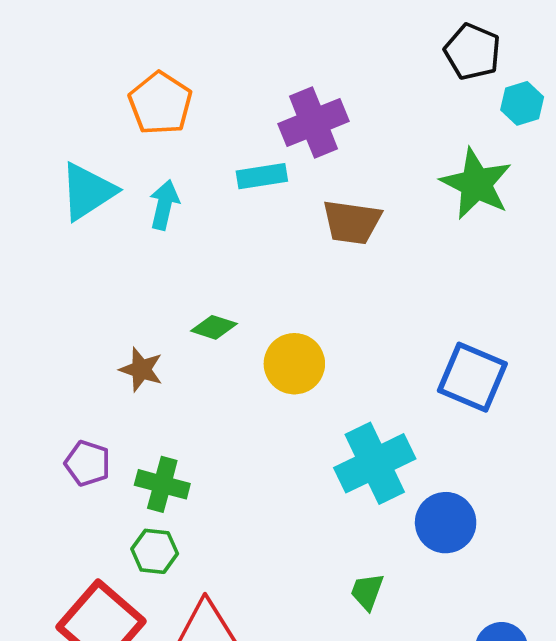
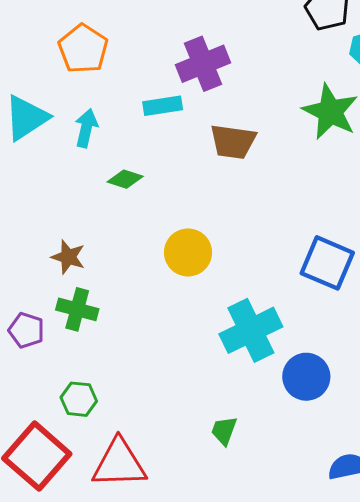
green diamond: (214, 327) -> (125, 179), moved
green cross: (162, 484) -> (77, 309), moved
green trapezoid: (367, 592) -> (224, 431), moved

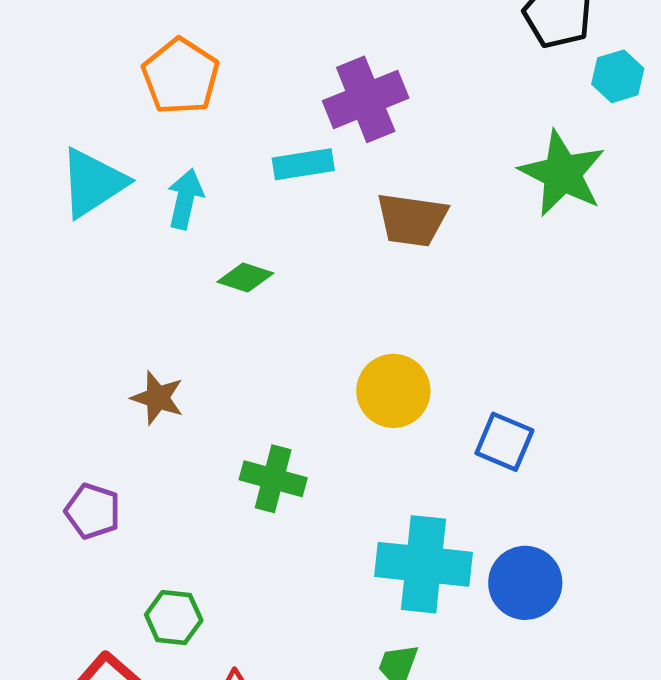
yellow circle: (188, 252) -> (393, 391), moved
blue square: (327, 263) -> (504, 442), moved, size x0.7
green cross: (77, 309) -> (273, 479), moved
cyan cross: (251, 330) -> (423, 564), moved, turned 32

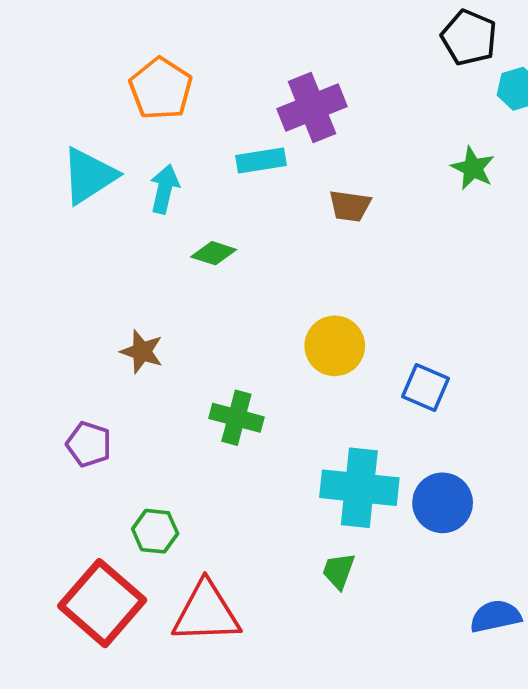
green star: (562, 173) -> (473, 168), size x0.6
brown trapezoid: (412, 220) -> (350, 206), size x0.7

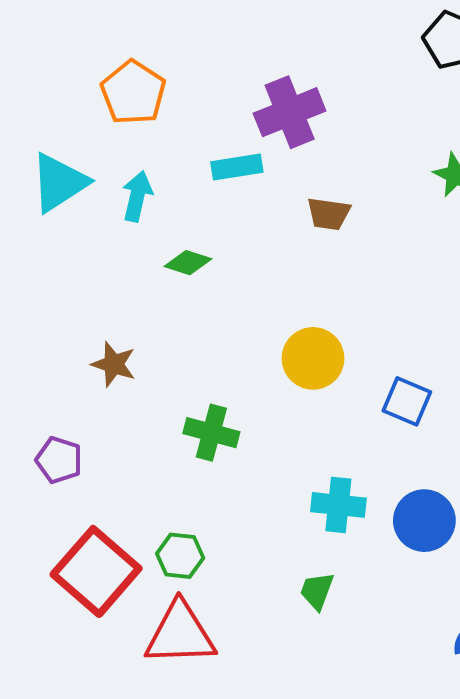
cyan cross: (359, 488) -> (338, 505), size x0.7
green hexagon: (155, 531) -> (180, 556), moved
red square: (102, 603) -> (96, 571), moved

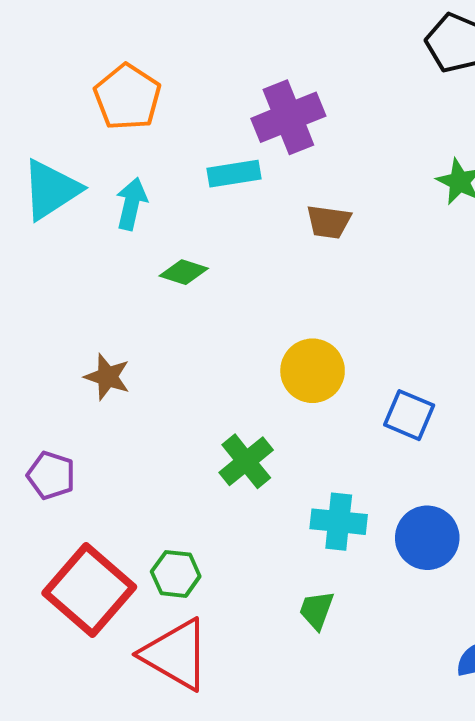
green cross: (211, 433) -> (246, 461), moved, turned 36
red triangle: (180, 634) -> (176, 654), turned 32

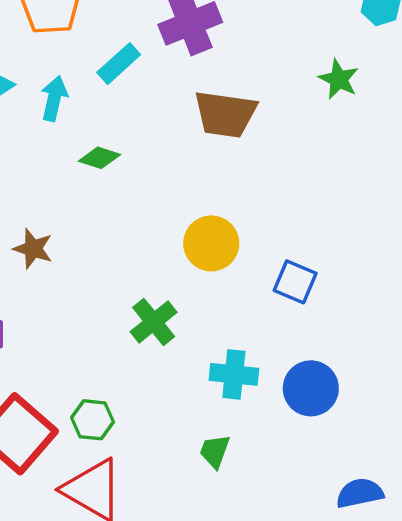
cyan rectangle: (234, 174) -> (119, 64), moved, turned -33
brown trapezoid: (329, 222) -> (225, 114), size x1.6

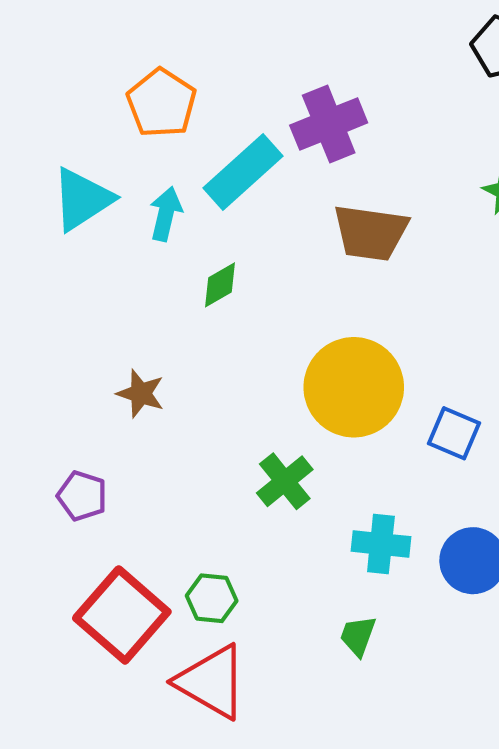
cyan rectangle: (119, 64) -> (243, 172), size x1.5
green diamond: (99, 158) -> (220, 285), turned -48
yellow circle: (211, 243) -> (354, 387), size x1.5

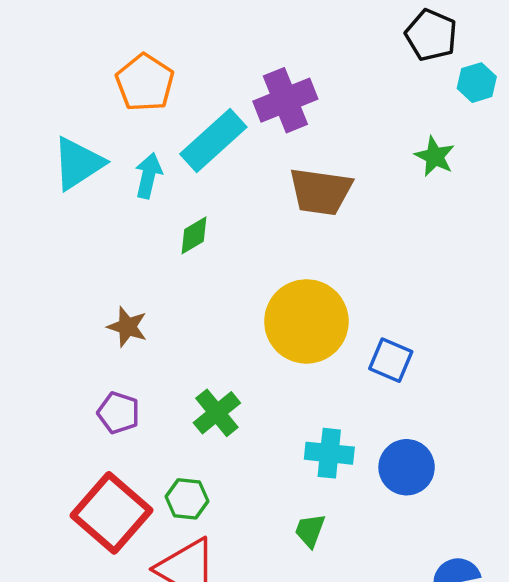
green cross: (285, 481) -> (217, 413), moved
purple pentagon: (82, 496) -> (119, 413), moved

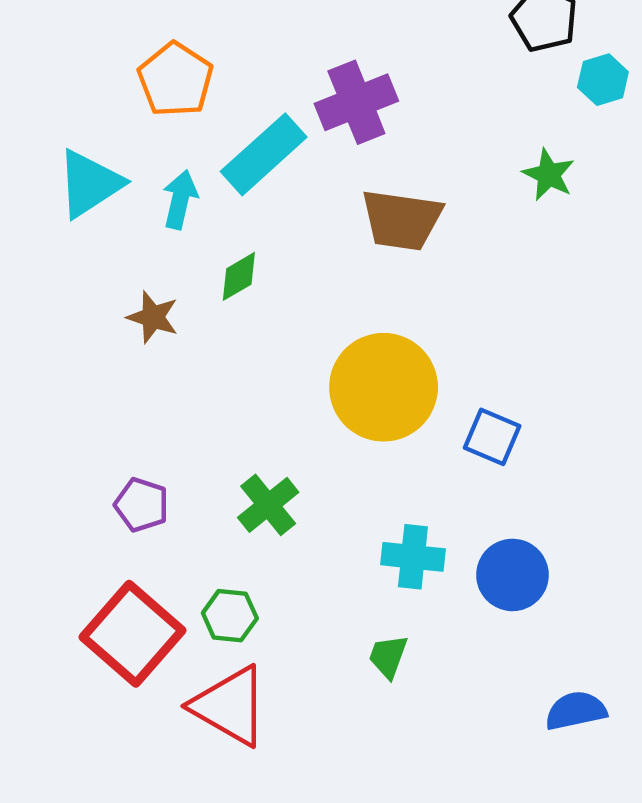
brown star: (127, 327) -> (153, 317), moved

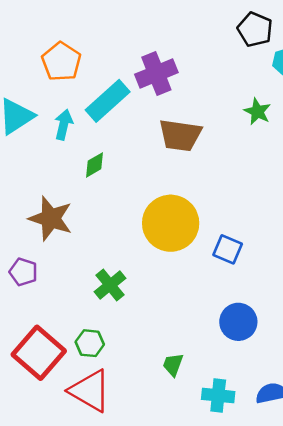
brown star: (153, 317) -> (51, 218), moved, size x1.6
purple pentagon: (142, 505) -> (23, 272), moved
cyan cross: (413, 557) -> (218, 395), moved

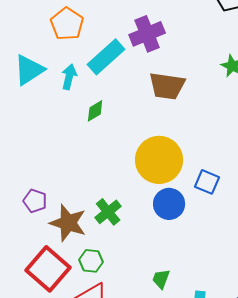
brown star: (51, 218) -> (68, 223), moved
blue circle: (238, 322) -> (169, 204), moved

